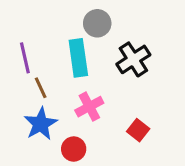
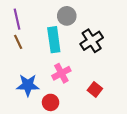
purple line: (25, 58) -> (17, 19), moved
brown line: (41, 88) -> (18, 42), moved
blue star: (41, 124) -> (28, 85), turned 30

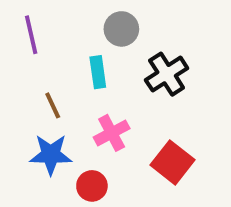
cyan rectangle: (54, 40) -> (98, 72), size x0.7
brown line: (18, 42) -> (53, 105), moved
red square: (95, 89) -> (172, 162), size x1.5

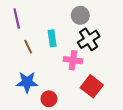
gray circle: (121, 29) -> (80, 15), moved
brown line: (53, 105) -> (28, 47), moved
pink cross: (112, 133) -> (73, 60), moved, turned 36

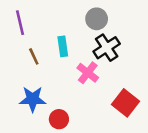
pink cross: (73, 60) -> (88, 73), turned 30
red square: (92, 86) -> (125, 103), moved

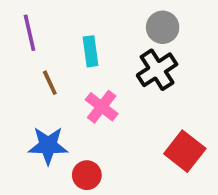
gray circle: (97, 19) -> (163, 27), moved
cyan rectangle: (63, 46) -> (91, 51), moved
pink cross: (88, 73) -> (102, 107), moved

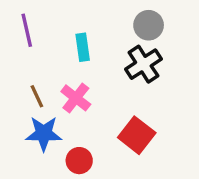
brown line: (50, 83) -> (37, 96), moved
pink cross: (102, 107) -> (76, 98), moved
red square: (185, 151) -> (137, 135), moved

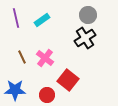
cyan rectangle: (83, 47) -> (42, 20), moved, turned 63
blue star: (44, 133) -> (15, 90), moved
red square: (137, 135) -> (68, 80), moved

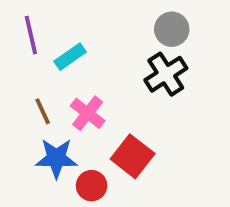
cyan rectangle: (42, 20) -> (70, 57), moved
blue star: (15, 90) -> (56, 158), moved

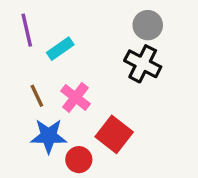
black cross: (166, 74) -> (143, 64), turned -30

